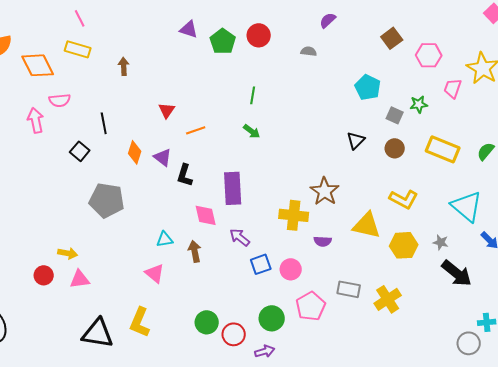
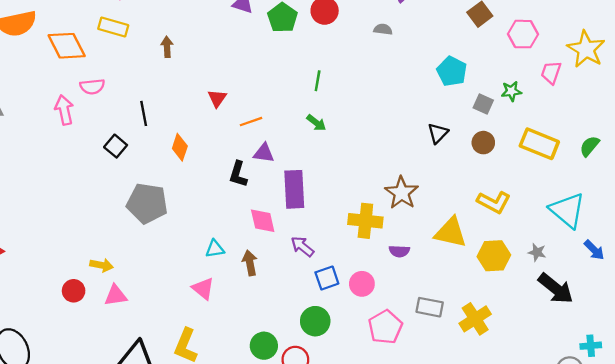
purple triangle: (163, 157) -> (264, 153), moved, turned -30
green circle: (272, 318) -> (315, 321), moved

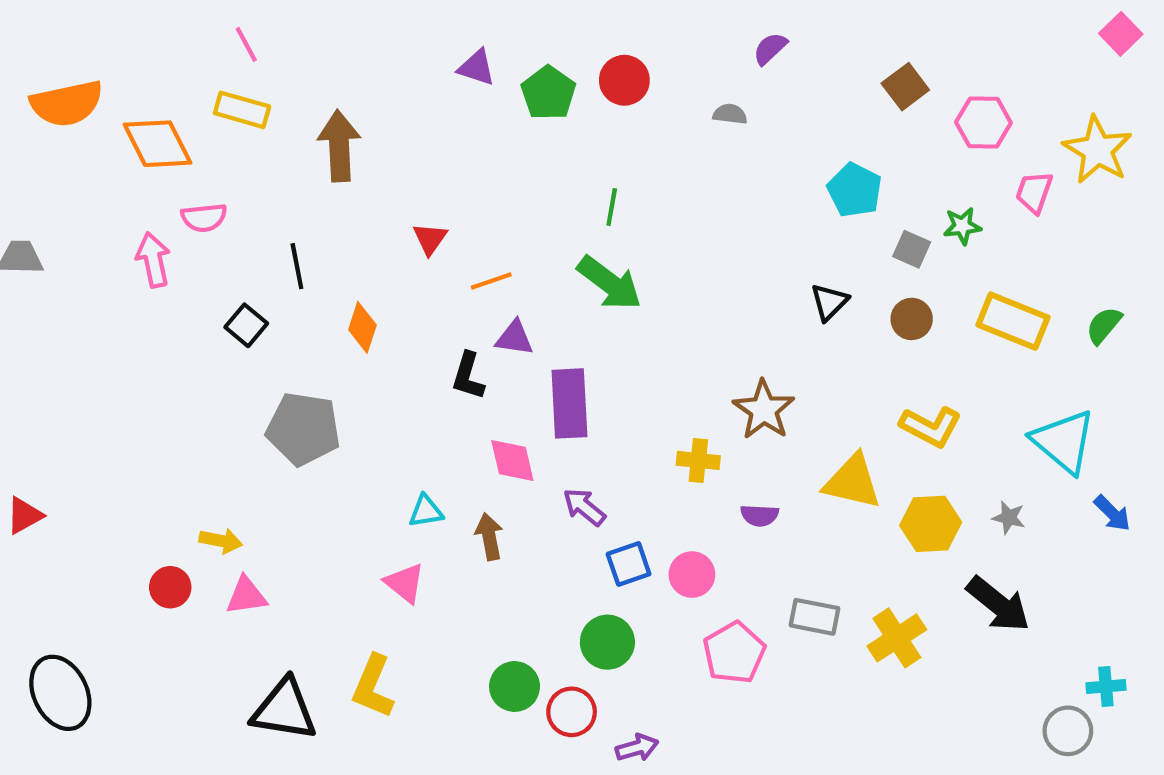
brown arrow: (167, 47) -> (339, 146), size x1.8
green arrow: (316, 123) -> (610, 283), size x1.8
yellow cross: (365, 221) -> (698, 460), size x0.7
black arrow: (556, 288) -> (998, 604), moved

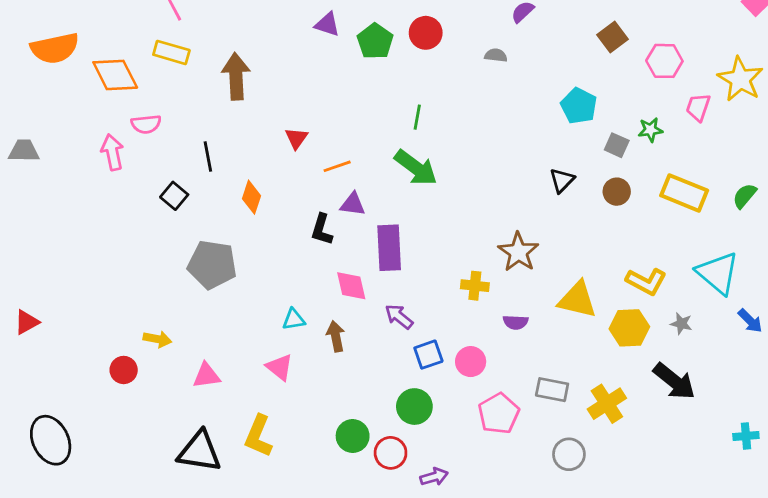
yellow L-shape: (931, 427) -> (646, 281), moved
pink triangle: (246, 596) -> (207, 376), moved
gray circle: (1068, 731) -> (569, 454), moved

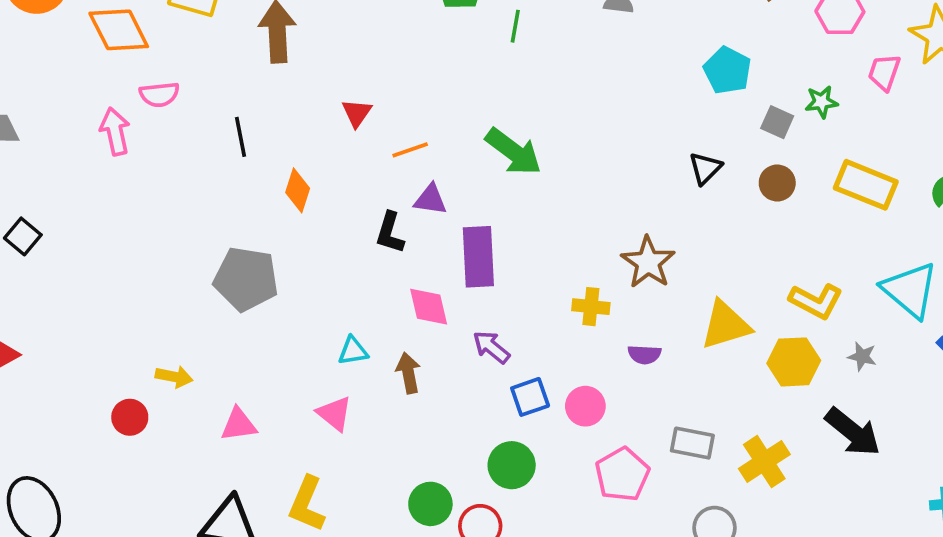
green line: (417, 117) -> (515, 26), moved
black square: (174, 196) -> (23, 236), moved
yellow triangle: (577, 300) -> (726, 325), turned -30

